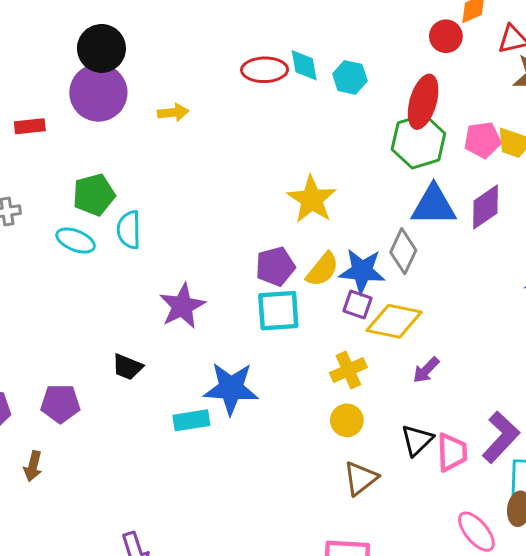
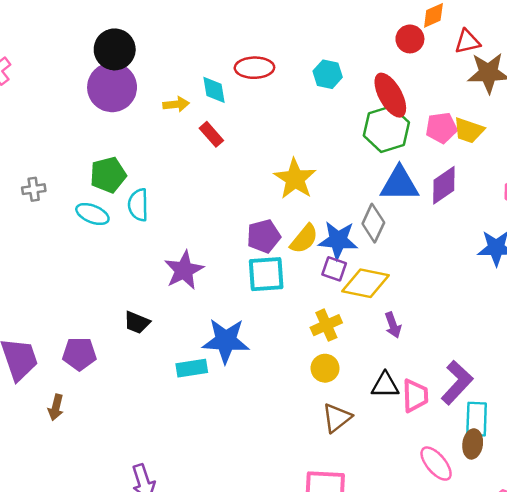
cyan diamond: (304, 65) -> (214, 90), moved
red ellipse: (423, 102) -> (390, 95), turned -45
red rectangle: (30, 126) -> (211, 134), moved, turned 55
purple arrow: (426, 370) -> (393, 325), turned -65
black triangle: (417, 440) -> (385, 385), turned 44

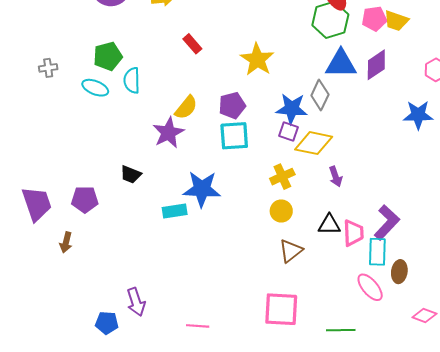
red rectangle: (211, 134) -> (192, 44), moved
yellow semicircle: (304, 239) -> (186, 108), moved
cyan rectangle: (477, 419) -> (377, 252), moved

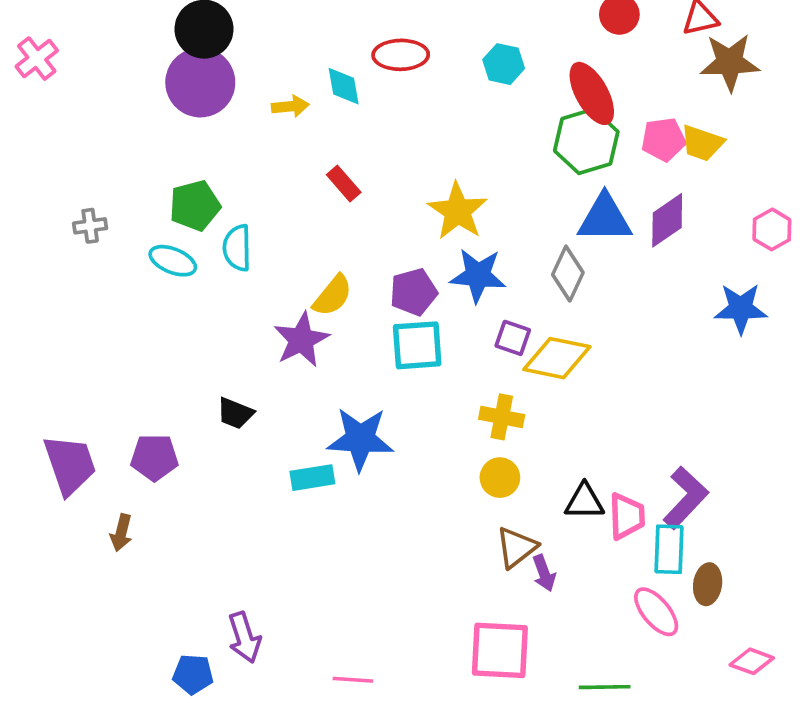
blue star: (292, 109) -> (478, 275), moved
yellow cross: (282, 177) -> (502, 417), turned 35
purple arrow: (336, 177) -> (544, 573), moved

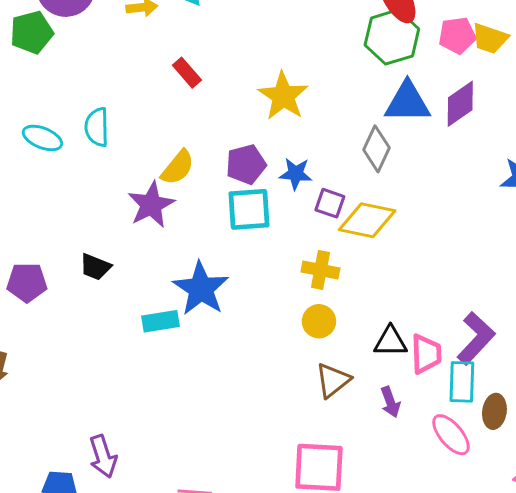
green pentagon: (195, 206) -> (32, 32), moved
blue star: (478, 275) -> (296, 174), moved, size x0.7
blue star: (360, 439) -> (201, 289), turned 30
purple pentagon: (154, 457) -> (27, 282), moved
purple arrow: (544, 573) -> (390, 402), moved

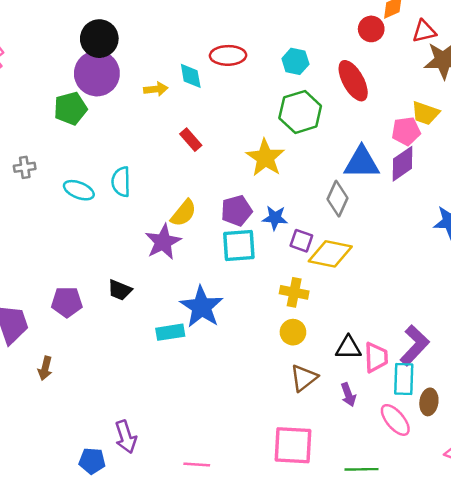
pink pentagon: (457, 35) -> (406, 131), moved
green hexagon: (392, 37) -> (300, 112), moved

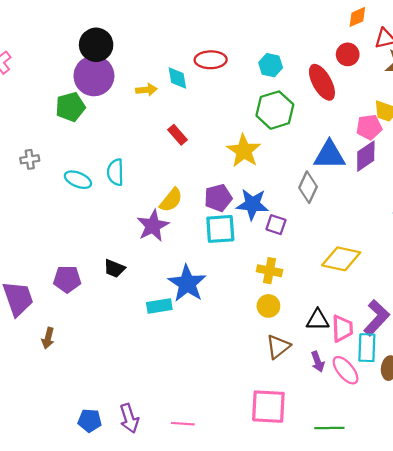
red circle: (371, 29) -> (348, 54), moved
blue star: (275, 218) -> (252, 204), size x1.4
yellow diamond: (330, 254) -> (341, 259), moved
pink ellipse: (395, 420) -> (346, 370), moved
purple arrow: (126, 437) -> (129, 418), moved

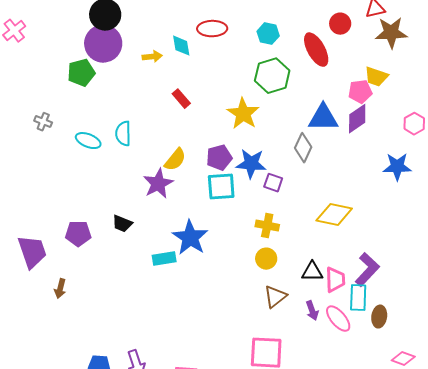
gray cross: (30, 159) -> (43, 122), turned 30

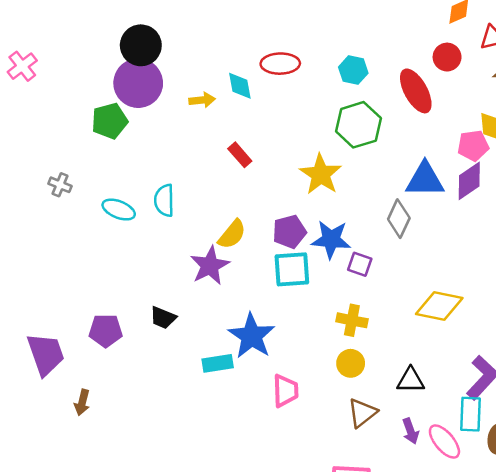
pink trapezoid: (335, 280) -> (285, 391), moved

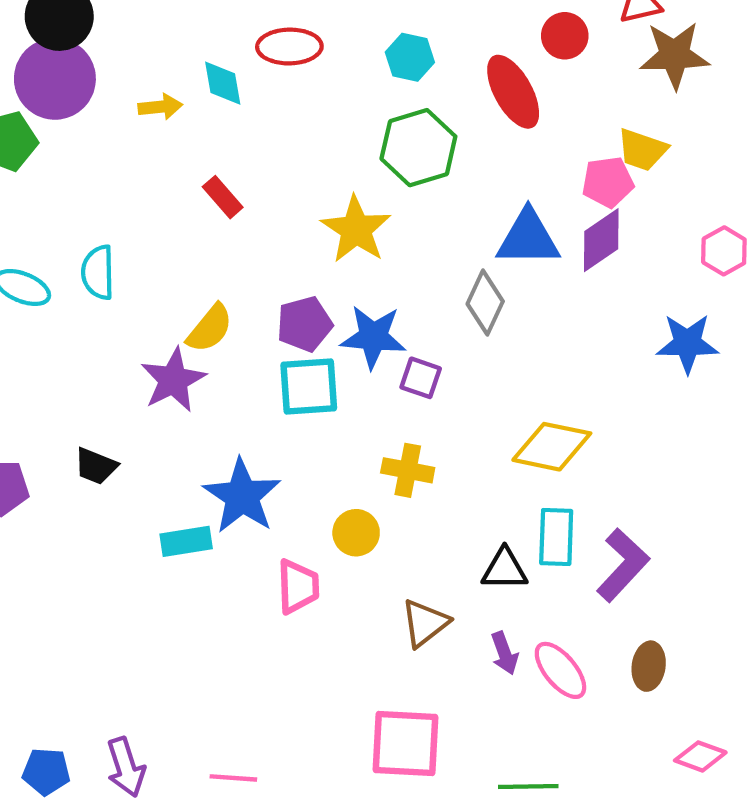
yellow circle: (351, 363) -> (356, 533), moved
cyan rectangle: (471, 414) -> (556, 537), moved

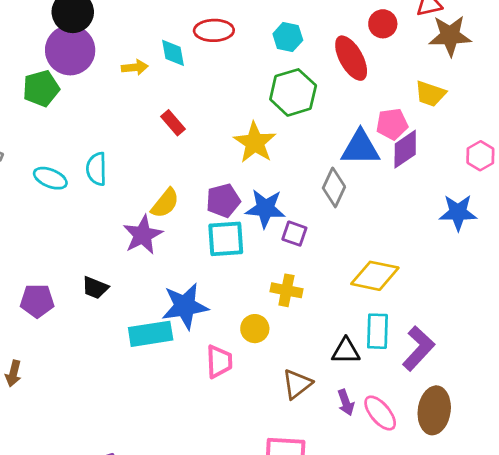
pink pentagon: (608, 182) -> (392, 124), moved
blue star: (242, 496) -> (185, 306), turned 30
cyan rectangle: (186, 541) -> (151, 334), size x1.4
brown ellipse: (649, 666) -> (434, 410), size x1.6

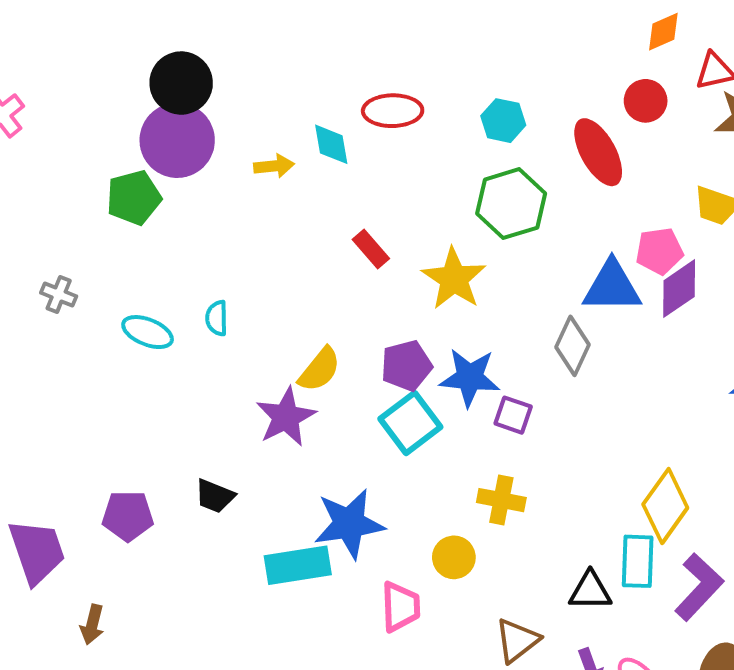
red rectangle: (173, 123) -> (371, 249), moved
cyan semicircle: (96, 169) -> (217, 318), size x0.7
cyan square: (226, 239) -> (410, 423), turned -33
yellow diamond: (375, 276) -> (665, 506), moved, turned -66

